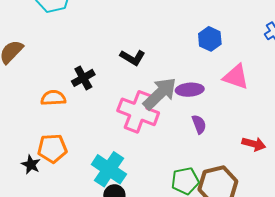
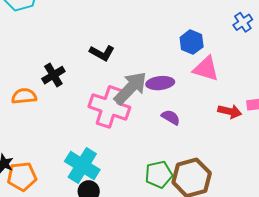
blue hexagon: (210, 39) -> (192, 42), moved
purple semicircle: (199, 124) -> (171, 117), turned -36
red arrow: (254, 144) -> (230, 111), moved
orange pentagon: (52, 148) -> (22, 176), moved

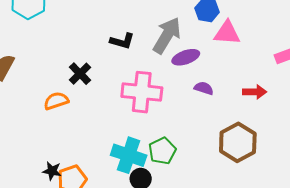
gray arrow: (131, 88) -> (167, 35), moved
red arrow: (230, 111) -> (255, 92), moved
green pentagon: (159, 174) -> (162, 151), moved

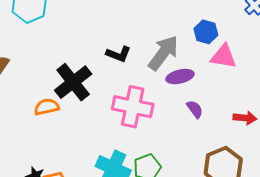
black cross: (80, 74) -> (73, 82), size x1.6
purple semicircle: (204, 88) -> (195, 109), turned 30

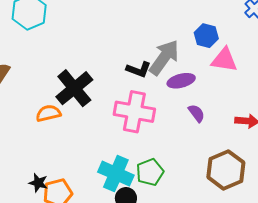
black L-shape: (118, 54) -> (139, 69), moved

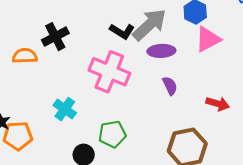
pink triangle: (224, 60) -> (208, 39), turned -48
black cross: (74, 88) -> (55, 37), size x0.7
cyan cross: (116, 174) -> (65, 109), moved, size x0.7

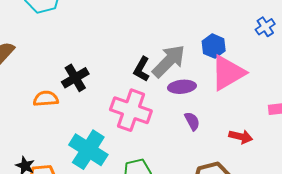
black L-shape: (122, 31) -> (142, 69), turned 90
pink triangle: (208, 39) -> (228, 73), size x1.4
cyan cross: (65, 109) -> (88, 150), size x1.6

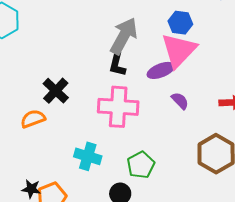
gray arrow: (169, 61) -> (124, 36), moved
pink triangle: (228, 73) -> (179, 50), moved
cyan cross: (88, 150) -> (88, 156), size x0.7

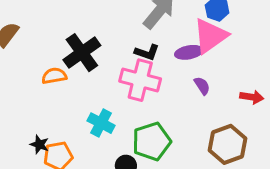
black L-shape: (117, 64) -> (147, 52), moved, turned -95
black cross: (56, 91) -> (82, 53), size x1.4
green pentagon: (141, 165) -> (152, 141), size x1.4

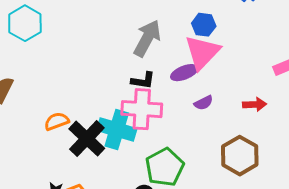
black cross: (82, 53) -> (87, 139), moved
purple semicircle: (202, 86) -> (204, 103), turned 108
cyan cross: (101, 123) -> (117, 130), moved, size x1.4

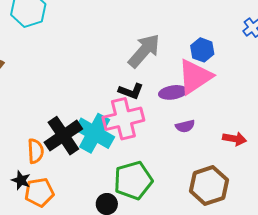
pink cross: (142, 109) -> (123, 119), turned -30
orange semicircle: (57, 121) -> (36, 151), moved, turned 95

